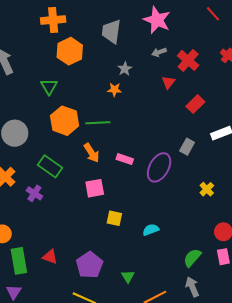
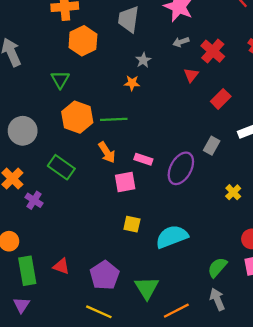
pink square: (95, 188) -> (125, 182), moved
purple cross: (34, 193) -> (34, 200), moved
cyan semicircle: (151, 230) -> (172, 237), size x1.8
green triangle: (128, 276) -> (147, 288), size x1.6

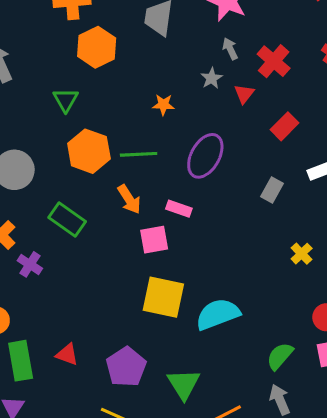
gray arrow: (181, 42) -> (230, 49), turned 84
gray star: (143, 60) -> (212, 78), moved
purple ellipse: (181, 168) -> (205, 156), moved
yellow square: (132, 224) -> (163, 297), size x1.8

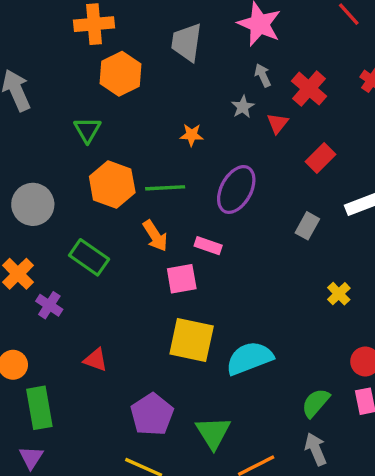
red triangle: (67, 355) -> (96, 360), moved

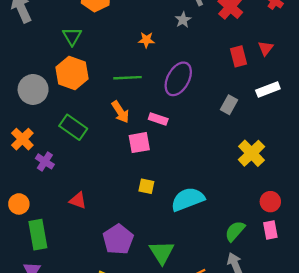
red triangle: (278, 123) -> (266, 48), moved
red rectangle: (321, 158) -> (238, 56), turned -60
orange hexagon: (112, 185) -> (72, 73), moved
yellow cross: (339, 294) -> (251, 153), size x1.6
yellow square: (192, 340) -> (146, 186), size x0.5

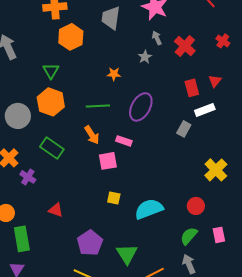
white rectangle: (268, 89) -> (205, 110), moved
yellow cross: (251, 153) -> (216, 170), moved
red circle: (270, 202) -> (196, 206), moved

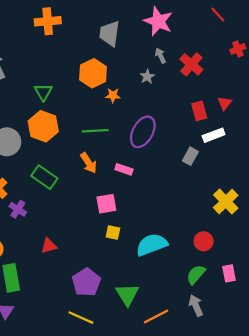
orange hexagon: (71, 37) -> (93, 73), moved
red cross: (223, 41) -> (238, 49), moved, turned 32
pink square: (108, 161) -> (106, 204), moved
red triangle: (56, 210) -> (49, 246), turned -35

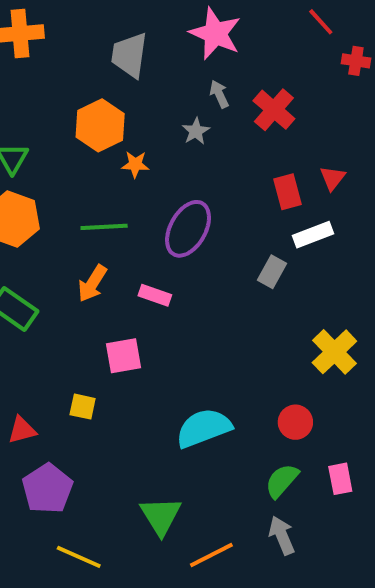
red cross: (238, 49) -> (356, 61), moved, turned 32
orange arrow: (89, 163) -> (92, 284), turned 65
yellow square: (113, 232) -> (83, 407), moved
purple pentagon: (86, 282) -> (47, 489), moved

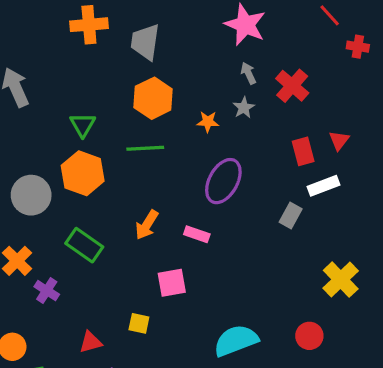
gray trapezoid: (129, 55) -> (145, 42), moved
gray star: (196, 131) -> (244, 108), moved
orange star: (135, 164) -> (208, 122), moved
green line: (104, 227) -> (145, 148), moved

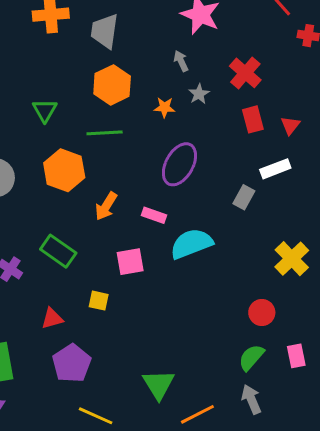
gray arrow: (248, 73) -> (181, 61), moved
red rectangle: (303, 151) -> (253, 119), moved
orange hexagon: (83, 173) -> (64, 170), moved
green rectangle: (84, 245) -> (58, 251), moved
cyan semicircle: (236, 341) -> (191, 244), moved

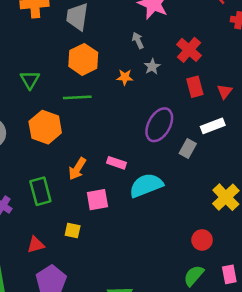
purple ellipse: (179, 164) -> (159, 125), moved
orange arrow: (106, 206) -> (77, 169), moved
green rectangle: (58, 251) -> (40, 191), turned 40

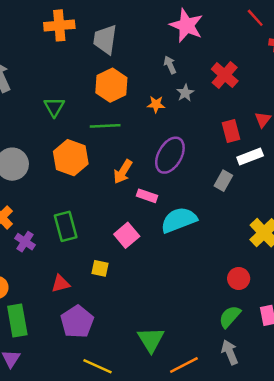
red rectangle: (195, 87) -> (231, 131), moved
purple ellipse: (159, 125) -> (170, 155), moved
orange arrow: (77, 169) -> (123, 172), moved
pink square: (97, 200) -> (127, 235), turned -30

